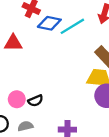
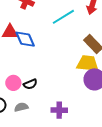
blue diamond: (49, 23) -> (25, 39), moved, turned 55

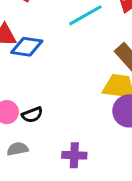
blue diamond: (25, 39) -> (27, 47), turned -60

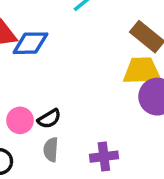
gray semicircle: (17, 149) -> (51, 150), moved, turned -65

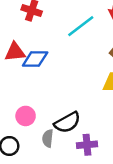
black semicircle: (49, 119) -> (67, 122), moved, size x1.5

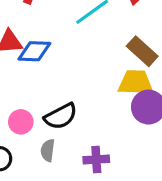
black semicircle: (67, 122) -> (61, 116), moved

